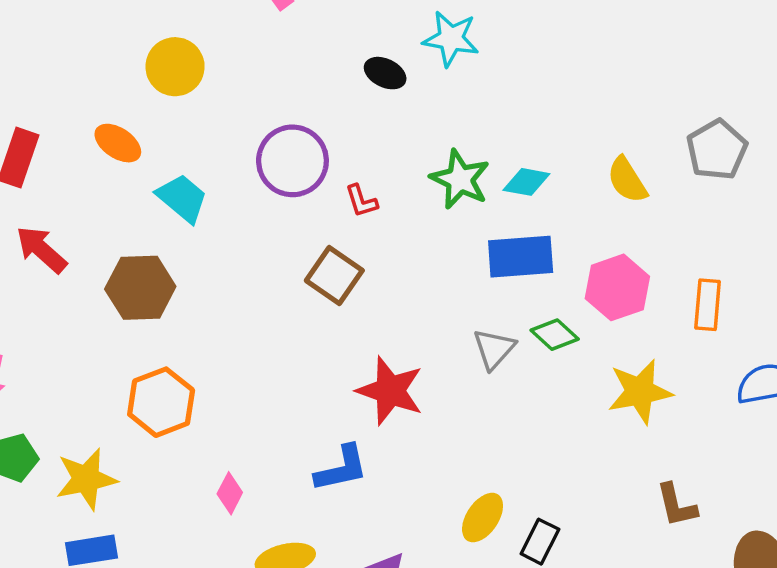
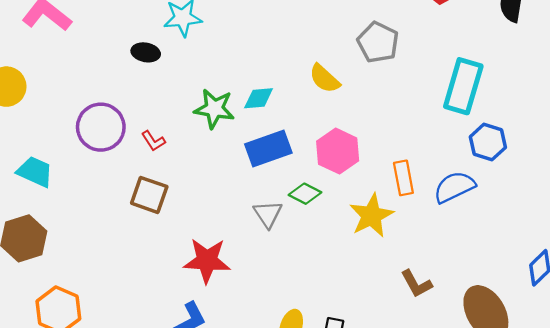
orange rectangle: (708, 305) -> (403, 178), moved

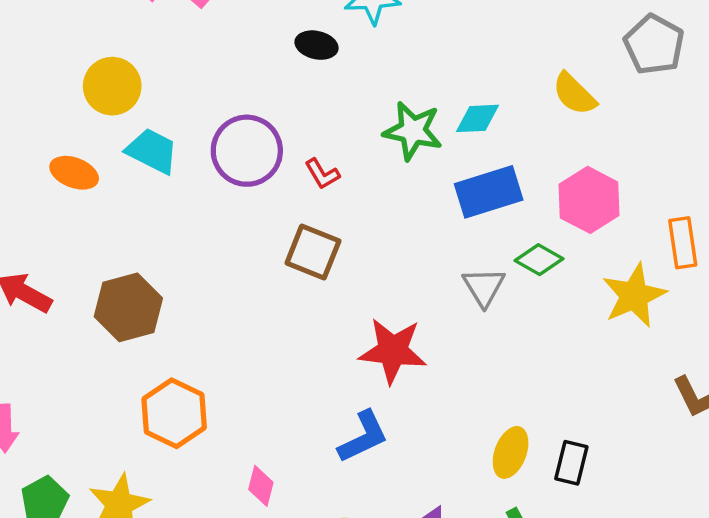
cyan trapezoid: (35, 172) -> (152, 151), moved

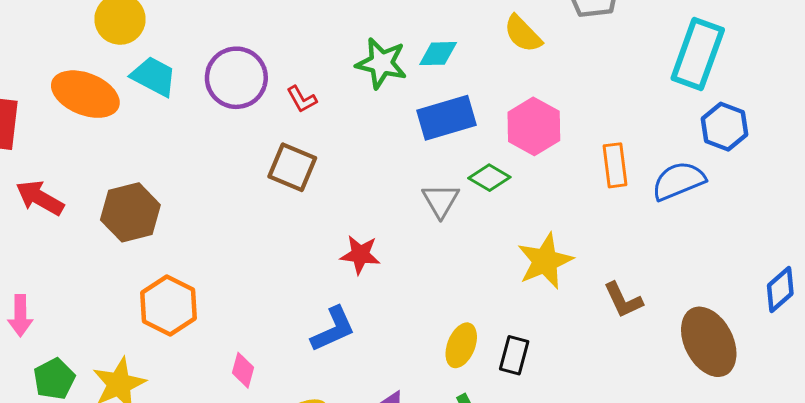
orange ellipse: (74, 173) -> (85, 94), size x1.6
yellow star: (634, 295) -> (545, 261), moved
red star: (393, 351) -> (360, 255), size x0.7

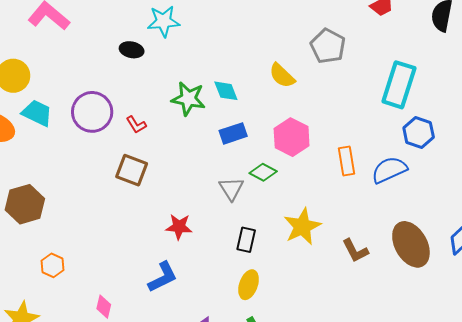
cyan diamond: (438, 54) -> (226, 91), turned 72
blue rectangle: (446, 118) -> (233, 133), size x0.7
orange hexagon: (169, 306) -> (53, 265), size x0.6
brown ellipse: (709, 342) -> (411, 244), moved
black rectangle: (514, 355) -> (246, 240), moved

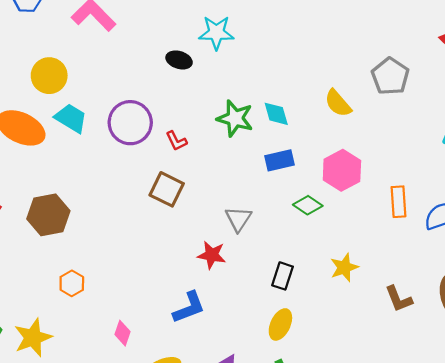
gray triangle: (231, 189) -> (238, 219), moved
yellow star: (302, 226) -> (344, 268), size x0.7

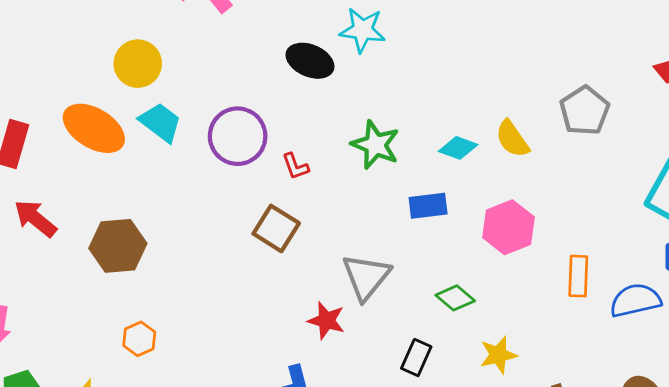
black ellipse: (179, 60) -> (310, 61), size x1.4
cyan diamond: (276, 114) -> (458, 148), moved, turned -60
green diamond: (308, 205) -> (455, 298), moved
gray triangle: (238, 219) -> (366, 277), size x1.4

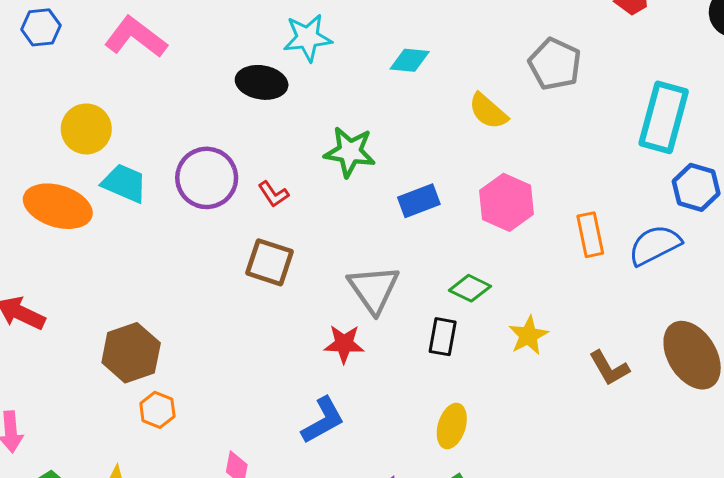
cyan diamond: (458, 148) -> (410, 60), moved
brown hexagon: (118, 246) -> (131, 353), moved
black rectangle: (416, 358) -> (443, 337), moved

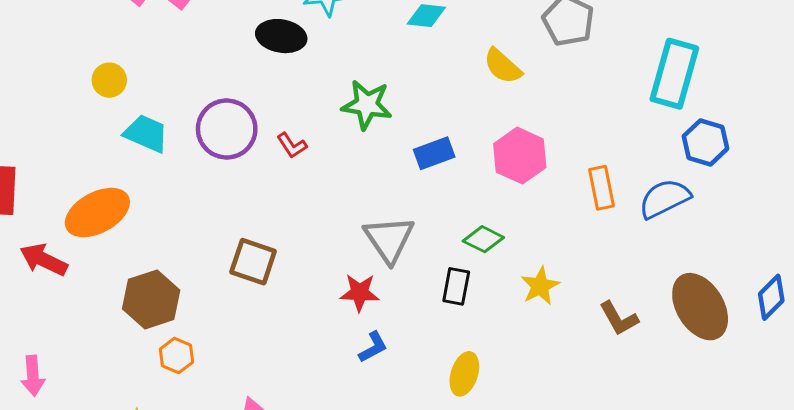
yellow circle: (86, 129) -> (109, 80), size x0.7
orange ellipse: (58, 206) -> (97, 213), moved, turned -46
brown square: (269, 262) -> (253, 262), moved
blue L-shape: (323, 420) -> (373, 347), moved, size x0.7

